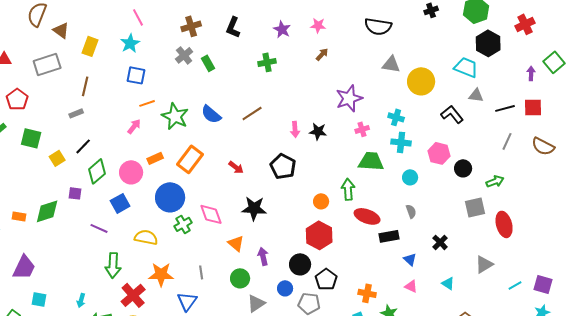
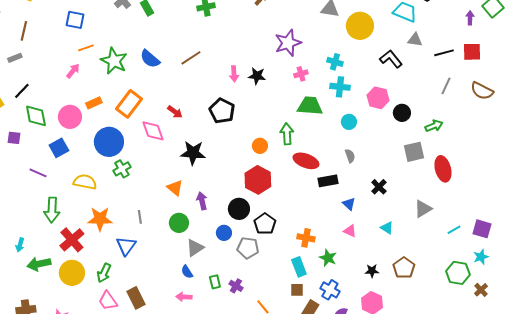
green diamond: (97, 171) -> (36, 116), turned -60
pink diamond: (211, 214) -> (153, 131), moved

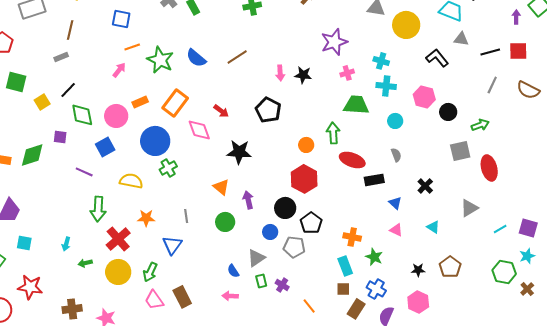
orange star: (100, 219) -> (146, 218), size x0.7
gray triangle: (195, 248) -> (256, 258), moved
green arrow: (39, 264) -> (85, 263), size x0.6

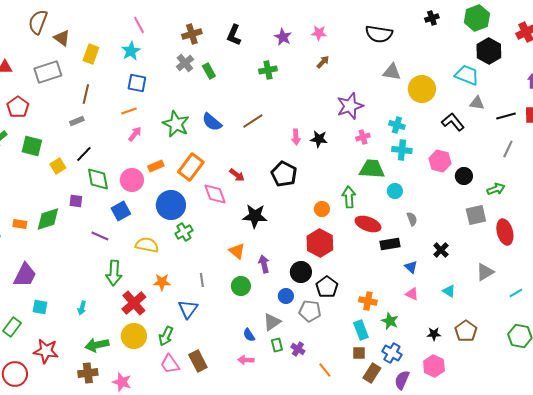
orange line: (132, 47) -> (129, 111), moved
cyan circle: (395, 121) -> (395, 191), moved
green arrow: (85, 263) -> (97, 345), moved, size x1.6

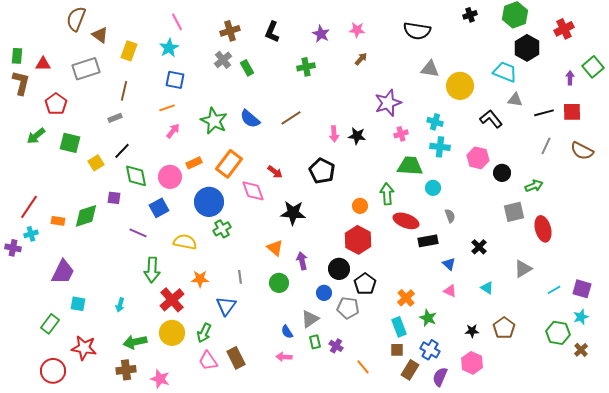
orange cross: (368, 301) -> (406, 298), turned 36

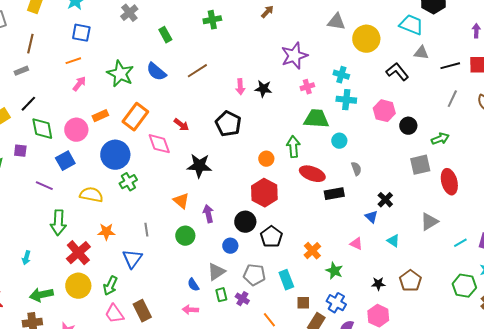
green rectangle: (247, 68) -> (165, 35), moved
blue triangle: (449, 264) -> (371, 217), moved
gray pentagon: (348, 308) -> (254, 275), moved
cyan rectangle: (399, 327) -> (286, 280), moved

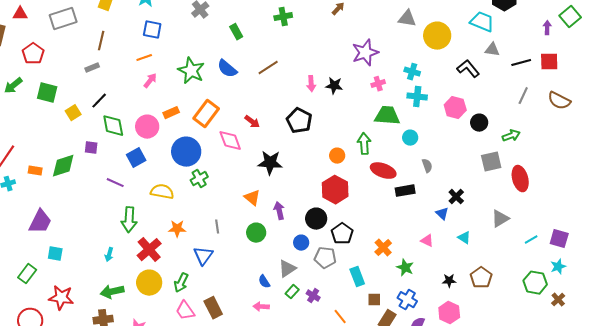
cyan arrow: (26, 258) -> (109, 255), moved
gray pentagon: (254, 275) -> (325, 258), moved
green rectangle: (221, 295) -> (292, 292), turned 56

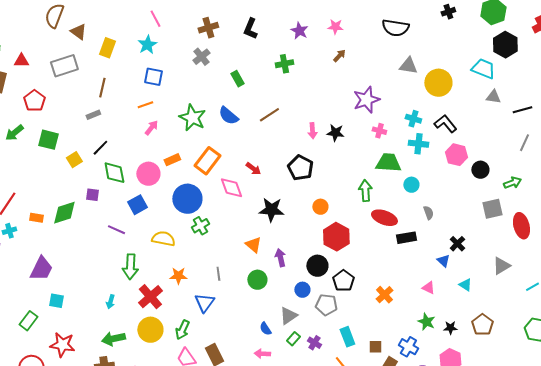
black L-shape: (468, 69) -> (445, 124), moved
pink cross: (378, 84) -> (379, 131), turned 32
orange circle: (337, 156) -> (320, 207), moved
green star: (405, 268) -> (426, 322), moved
cyan rectangle: (357, 277) -> (347, 337), moved

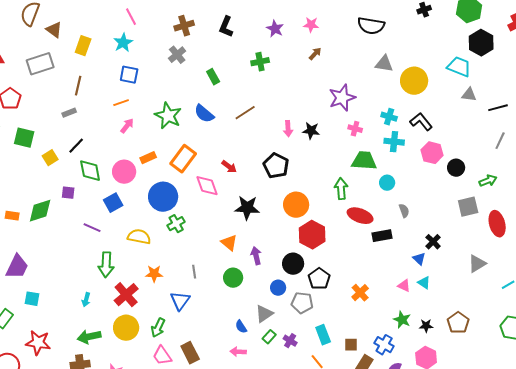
orange circle: (320, 207) -> (296, 205), size x1.6
cyan triangle: (465, 285) -> (424, 283), moved

